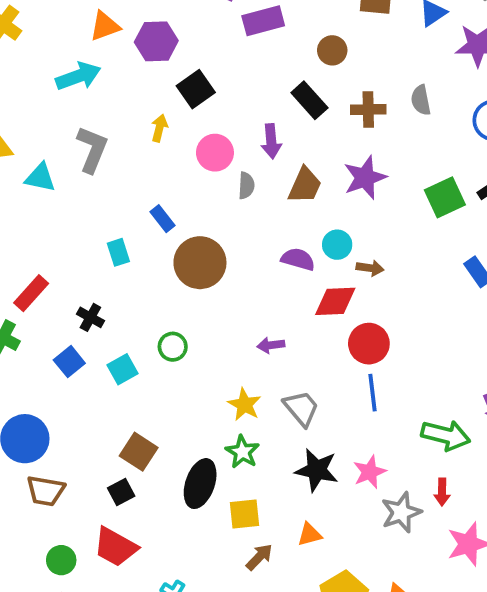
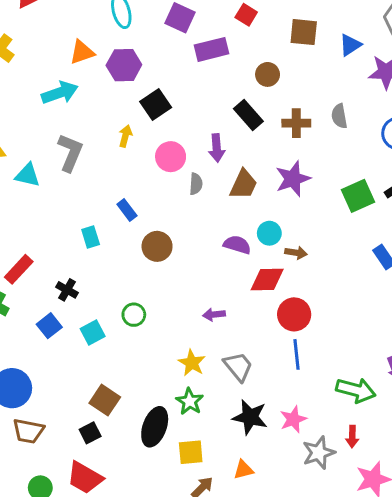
brown circle: (200, 263) -> (157, 246), size x0.7

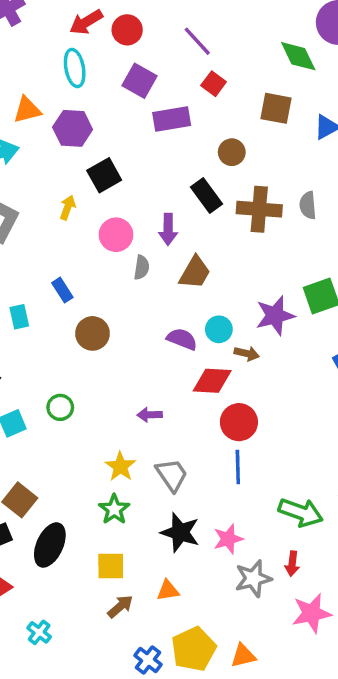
brown cross: (296, 123) -> (259, 209), size x1.4
purple star: (293, 179) -> (275, 316), moved
black ellipse: (155, 427) -> (50, 545), moved

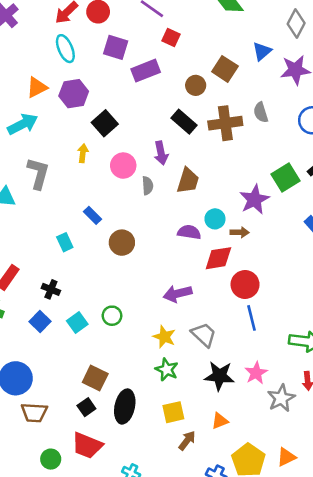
brown square: (276, 108) -> (225, 69), moved, turned 35
green circle: (60, 407) -> (112, 316), moved
purple arrow: (150, 415) -> (178, 294), size x1.5

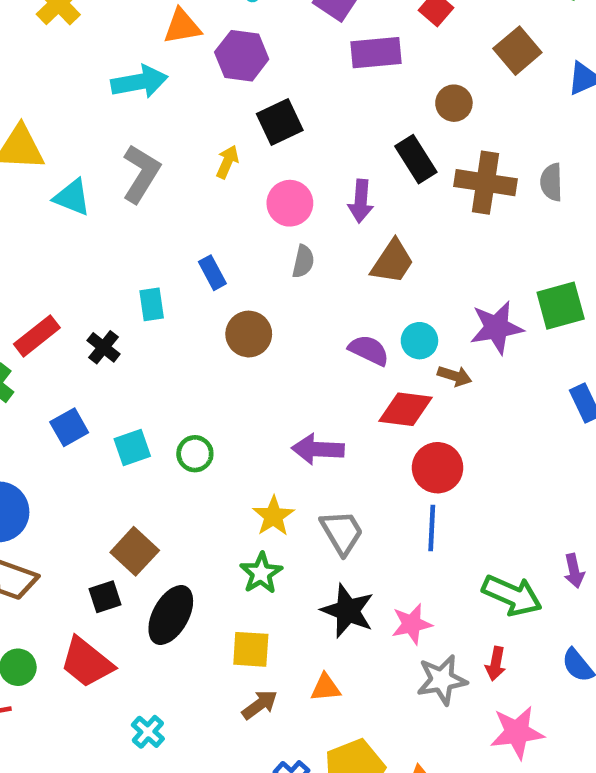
brown square: (225, 69) -> (517, 51), moved
gray semicircle: (148, 186) -> (303, 261), moved
black cross: (51, 289) -> (104, 347), moved

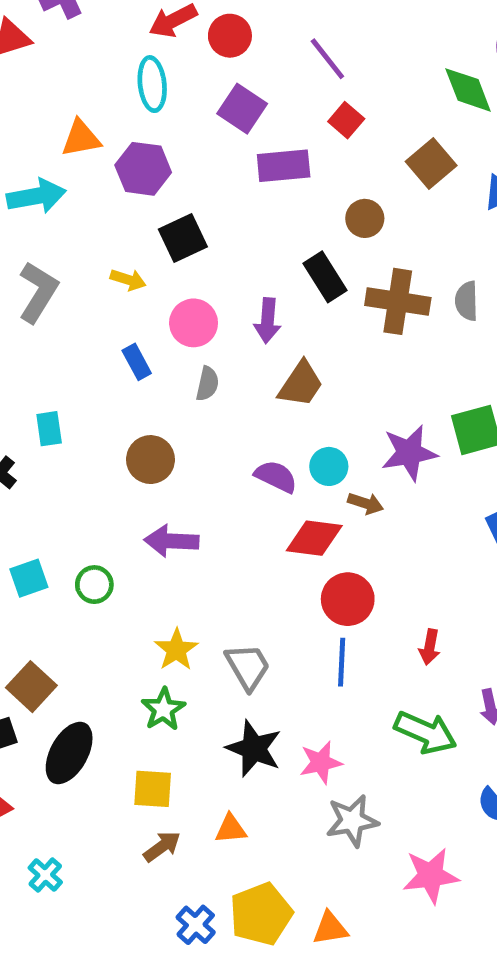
yellow arrow: (227, 162) -> (128, 280), turned 84
blue rectangle: (212, 273) -> (137, 362), moved
purple arrow: (318, 449) -> (171, 541), moved
red arrow: (496, 664) -> (430, 647), moved

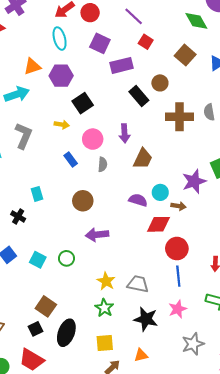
black rectangle: (325, 277) -> (139, 96), moved
cyan square: (29, 578) -> (38, 260), turned -35
gray trapezoid: (248, 667) -> (138, 284), turned -40
pink star: (321, 762) -> (178, 309), moved

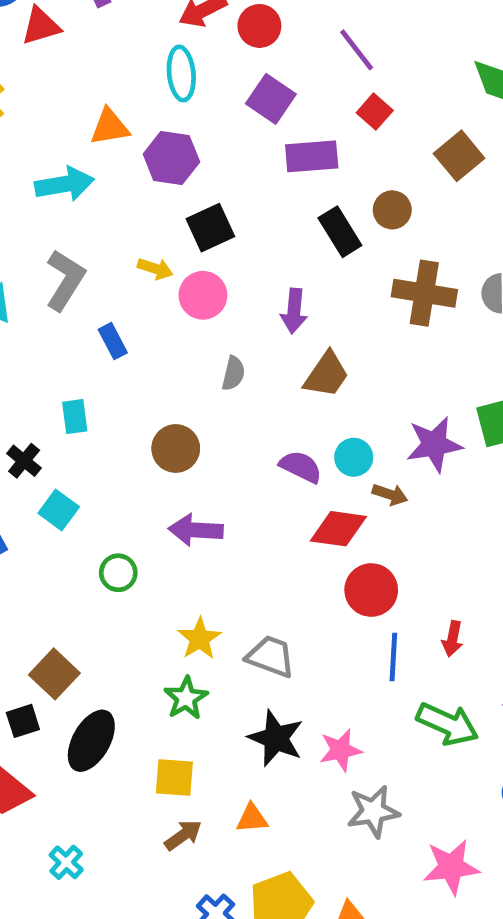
pink circle: (93, 139) -> (203, 295), moved
blue rectangle: (71, 160) -> (113, 341), moved
cyan square: (38, 260) -> (59, 510), moved
blue line: (178, 276) -> (393, 657), moved
pink star: (178, 309) -> (340, 750), moved

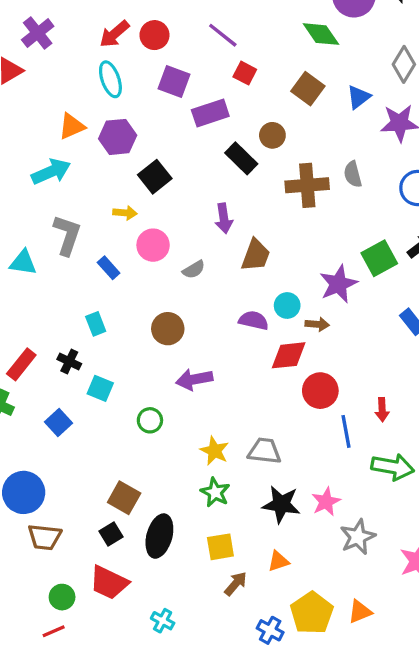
pink circle: (203, 295) -> (153, 245), moved
gray semicircle: (233, 373) -> (194, 270), turned 60

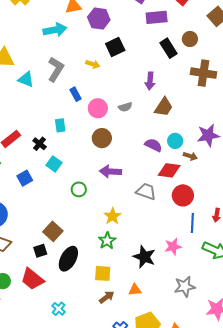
pink circle: (153, 245) -> (98, 108), moved
gray trapezoid: (264, 451) -> (146, 191), moved
pink star: (326, 502) -> (173, 247), moved

